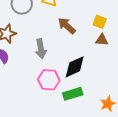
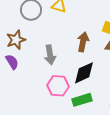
brown arrow: (67, 26) -> (83, 42), moved, turned 60

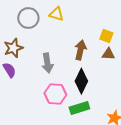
black diamond: (84, 73) -> (81, 81), turned -40

